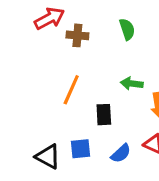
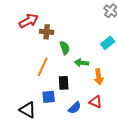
green semicircle: (127, 29) -> (65, 48), moved
blue square: (81, 149) -> (49, 97), moved

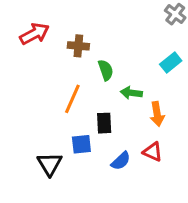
red arrow: (29, 21) -> (34, 34), moved
black triangle: (28, 110) -> (50, 164), turned 30

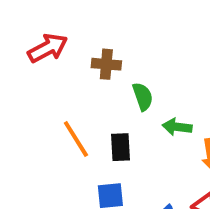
orange line: (72, 99) -> (76, 139), moved, turned -56
black rectangle: (104, 123) -> (120, 147), moved

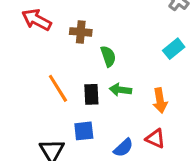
red arrow: (48, 48) -> (37, 20), turned -124
green arrow: (177, 127) -> (120, 90), moved

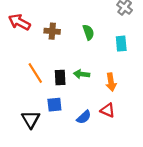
cyan rectangle: (174, 49) -> (121, 44), turned -56
green semicircle: (108, 56) -> (88, 32), moved

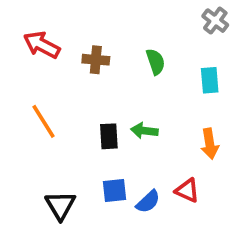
orange line: (35, 73) -> (44, 121), moved
orange arrow: (111, 82) -> (210, 144), moved
blue square: (54, 105) -> (114, 190), moved

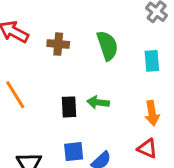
green semicircle: (156, 62) -> (107, 46), size x1.4
red triangle: (187, 190) -> (147, 148), moved

